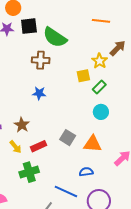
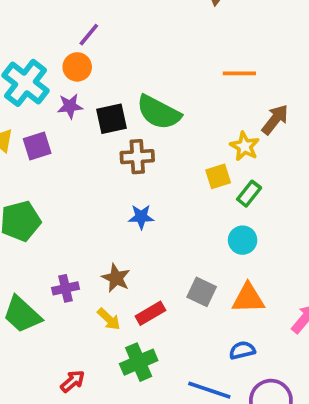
black square: (29, 26) -> (112, 119), moved
cyan circle: (101, 112) -> (243, 240), moved

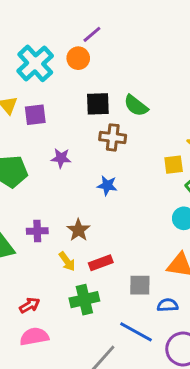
purple star: (70, 106) -> (61, 158), moved
green semicircle: (159, 112) -> (136, 106), size x0.7
gray square: (202, 292) -> (140, 285), moved, turned -35

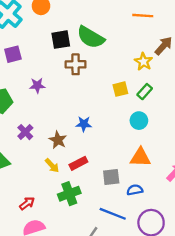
green semicircle: (136, 106) -> (91, 37), size x1.4
yellow square: (174, 165) -> (120, 89), moved
blue star: (107, 185) -> (84, 124), moved
purple cross: (37, 231) -> (25, 132), moved, turned -35

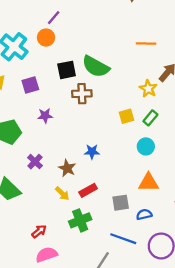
purple square: (13, 54) -> (30, 85), moved

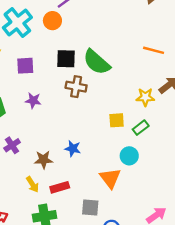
yellow star: (148, 89) -> (145, 97), turned 30
brown star: (67, 168) -> (43, 160), turned 30
orange triangle: (148, 182) -> (110, 178), moved, turned 40

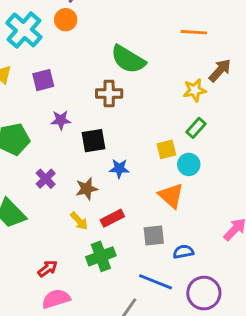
black square: (66, 59) -> (94, 141), moved
yellow square: (117, 120) -> (166, 149), moved

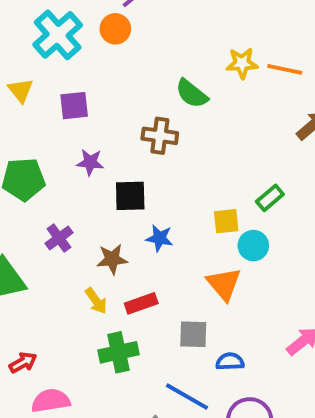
green semicircle: (128, 59) -> (192, 94), size x0.7
yellow star: (195, 90) -> (242, 63), moved
red arrow: (48, 269) -> (23, 362), moved

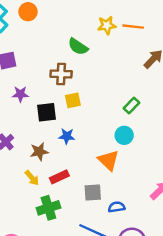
yellow square: (226, 221) -> (73, 100), moved

